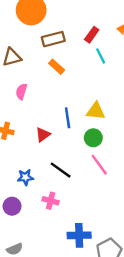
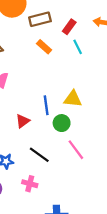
brown rectangle: (53, 39) -> (40, 19), moved
orange rectangle: (57, 67) -> (44, 47), moved
green circle: (93, 138) -> (62, 123), moved

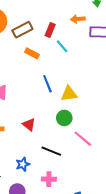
blue line: (46, 105) -> (47, 84), moved
red triangle: (23, 121) -> (29, 125), turned -32

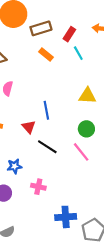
blue line: (47, 84) -> (46, 110), moved
yellow triangle: (69, 94) -> (87, 96), moved
green circle: (64, 118) -> (86, 129), moved
black line: (51, 151) -> (47, 147), moved

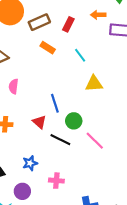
cyan line: (78, 53) -> (80, 55), moved
green circle: (86, 129) -> (74, 121), moved

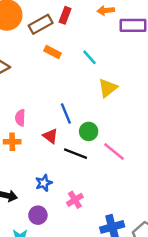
red rectangle: (68, 24) -> (65, 15), moved
yellow triangle: (94, 84) -> (108, 88), turned -30
pink semicircle: (13, 86) -> (20, 118), moved
pink cross: (56, 181) -> (75, 200), turned -32

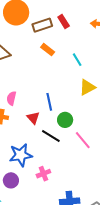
red rectangle: (65, 15) -> (64, 22), turned -64
blue star: (44, 183) -> (21, 155), size x1.6

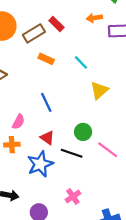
pink semicircle: (11, 98) -> (18, 122), turned -152
blue line: (49, 102) -> (46, 102), moved
blue star: (21, 155) -> (40, 164), moved

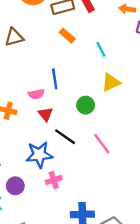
pink semicircle: (18, 122) -> (36, 94), moved, turned 35
green circle: (83, 132) -> (86, 105), moved
blue star: (40, 164) -> (39, 155), moved

